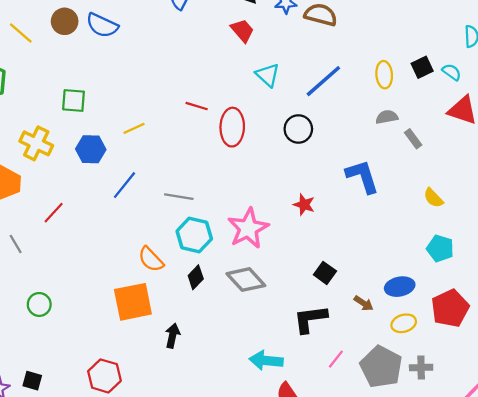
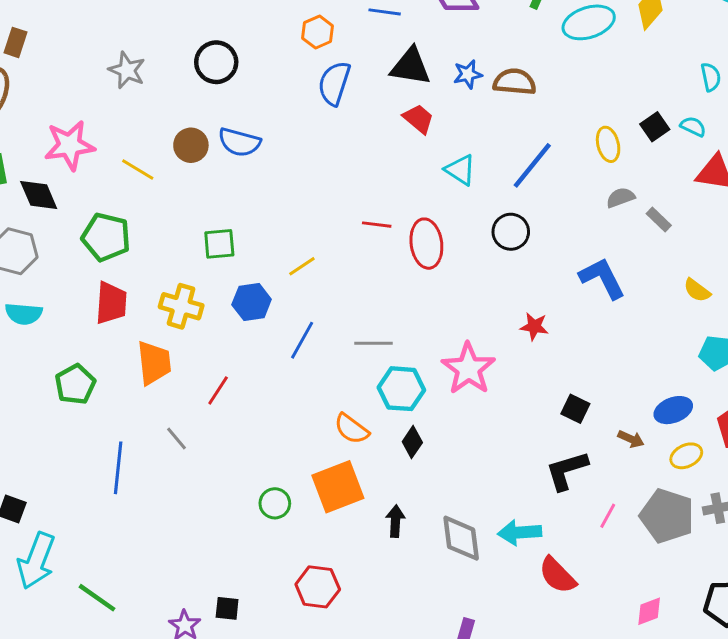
gray diamond: (246, 280) -> (461, 538), moved, turned 45
green circle: (39, 304) -> (275, 503), moved

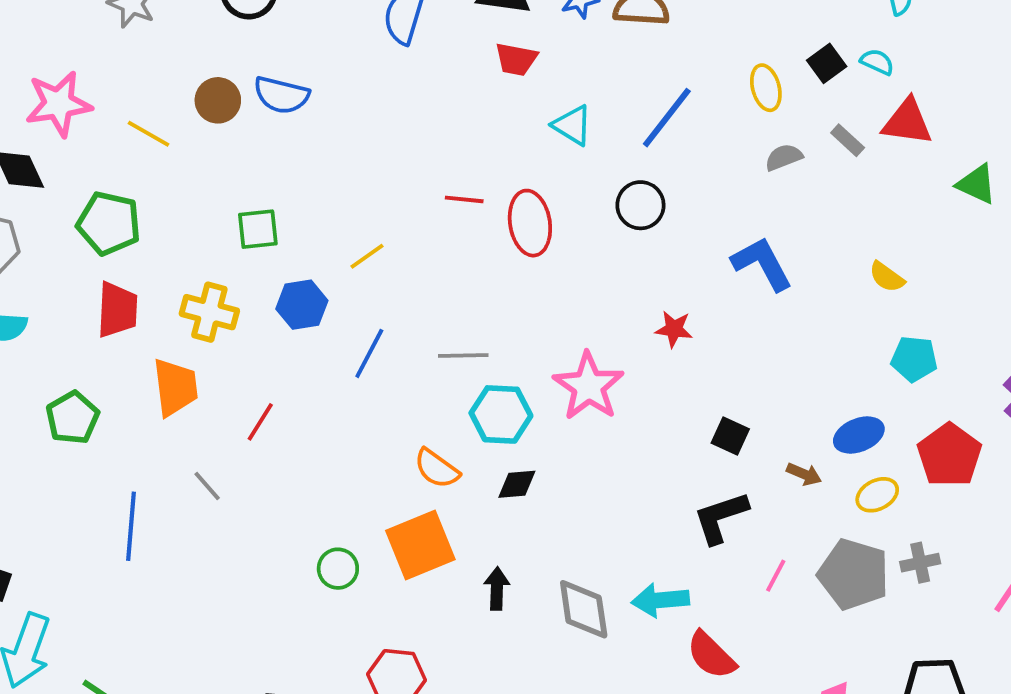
red trapezoid: (418, 119) -> (516, 59), turned 152
gray rectangle: (659, 219) -> (848, 140), moved
black diamond: (412, 442) -> (517, 484), turned 52

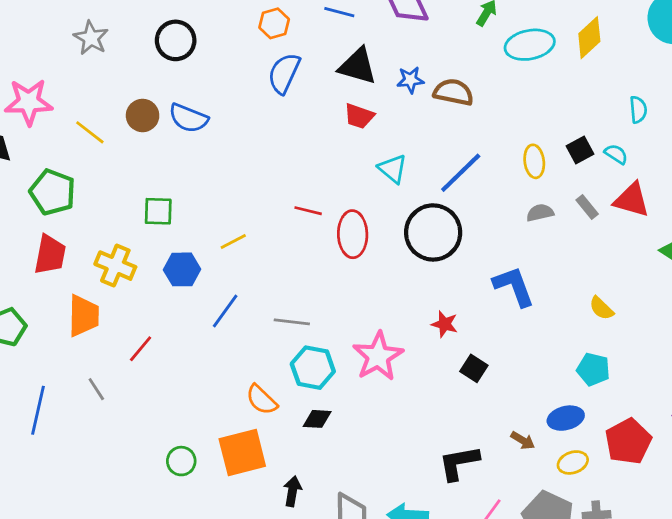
black circle: (640, 205) -> (433, 232), size x1.6
cyan pentagon: (914, 359) -> (593, 369), moved
black square: (730, 436) -> (474, 368), moved

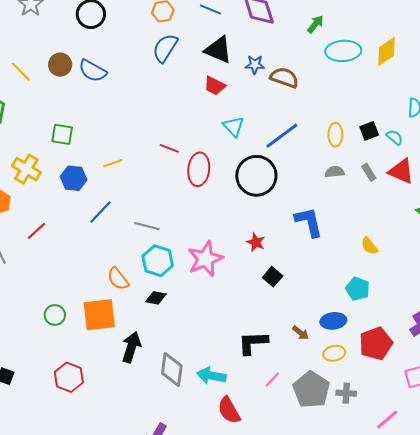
black arrow: (292, 491) -> (131, 347), size x1.4

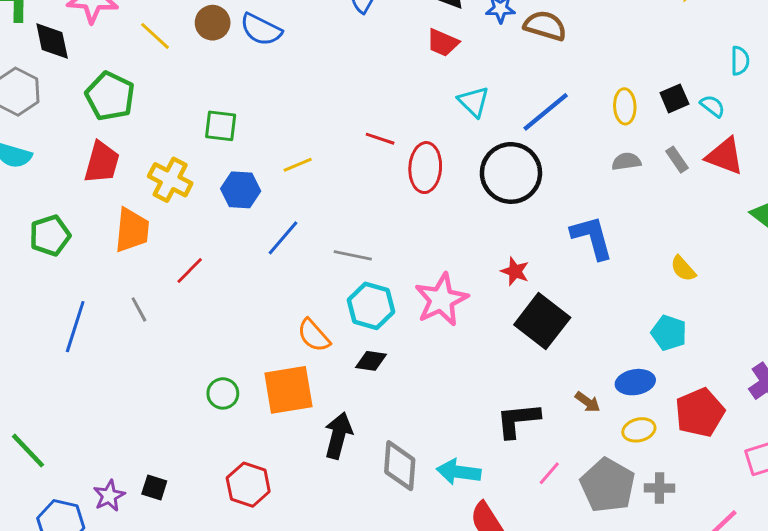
black square: (273, 277) -> (542, 321), size x1.8

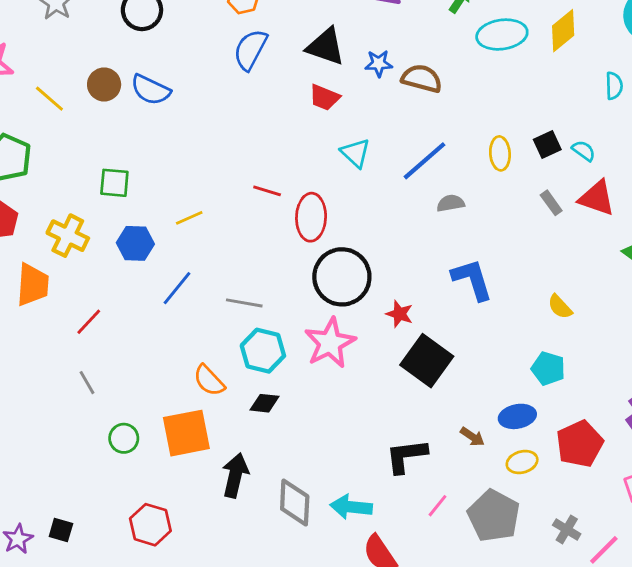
cyan semicircle: (740, 61) -> (614, 86), moved
gray semicircle: (626, 161) -> (451, 203), moved
black circle: (511, 173) -> (342, 277), moved
gray line: (139, 309) -> (87, 383), moved
gray cross: (659, 488) -> (567, 530), moved, turned 32

